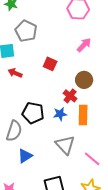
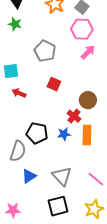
gray pentagon: (26, 31) -> (45, 51), moved
pink arrow: (84, 45) -> (88, 52), moved
gray triangle: (65, 145) -> (62, 176), moved

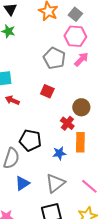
gray pentagon: (45, 51) -> (54, 58), moved
blue star: (64, 134) -> (59, 153), moved
gray triangle: (62, 176) -> (55, 183), turned 35

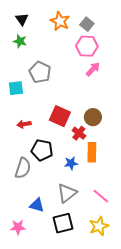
gray pentagon: (54, 58) -> (40, 72), moved
red square: (47, 91) -> (60, 116), moved, size x1.5
red arrow: (12, 100) -> (24, 124), moved, turned -32
blue triangle: (22, 183) -> (37, 205), moved, turned 49

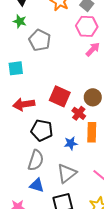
gray pentagon: (40, 72) -> (40, 40), moved
red arrow: (24, 124) -> (24, 104), size x1.5
gray semicircle: (23, 168) -> (36, 160), moved

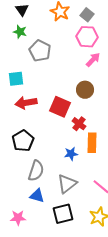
brown circle: (93, 97) -> (85, 90), moved
red arrow: (24, 104) -> (26, 103), moved
black pentagon: (42, 130) -> (23, 141), moved, turned 30

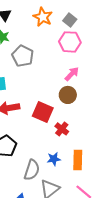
pink arrow: (93, 60) -> (72, 74), moved
orange rectangle: (92, 143) -> (78, 160), moved
gray semicircle: (36, 171) -> (32, 170), moved

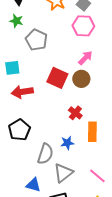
red square: (43, 112) -> (57, 78), moved
orange rectangle: (78, 160) -> (92, 132), moved

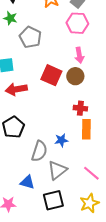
pink arrow: (85, 58) -> (79, 55), turned 126
red cross: (75, 113) -> (80, 108), moved, turned -32

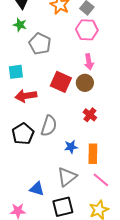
red cross: (80, 108) -> (90, 115), turned 32
orange rectangle: (86, 129) -> (93, 154), moved
gray semicircle: (39, 151) -> (49, 126), moved

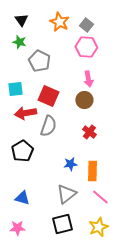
red square: (61, 82) -> (48, 96), moved
gray semicircle: (49, 126) -> (48, 126), moved
blue triangle: (37, 189) -> (22, 198), moved

